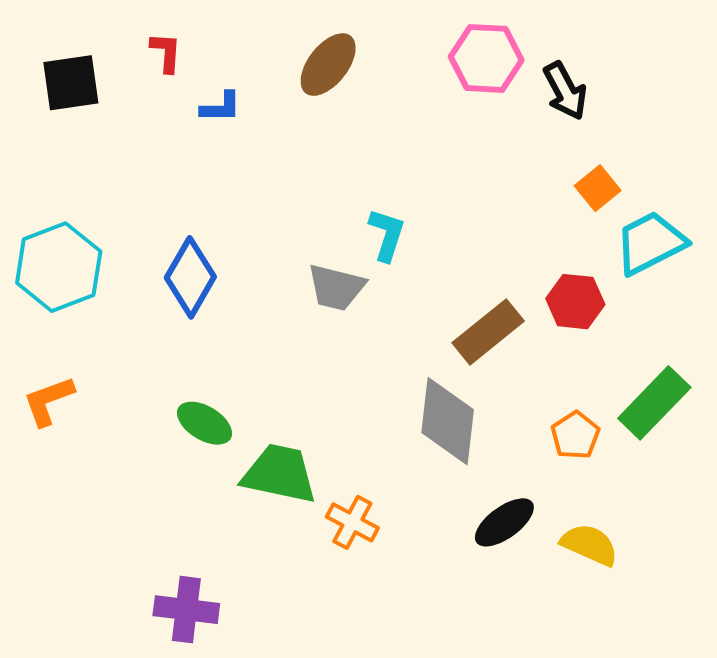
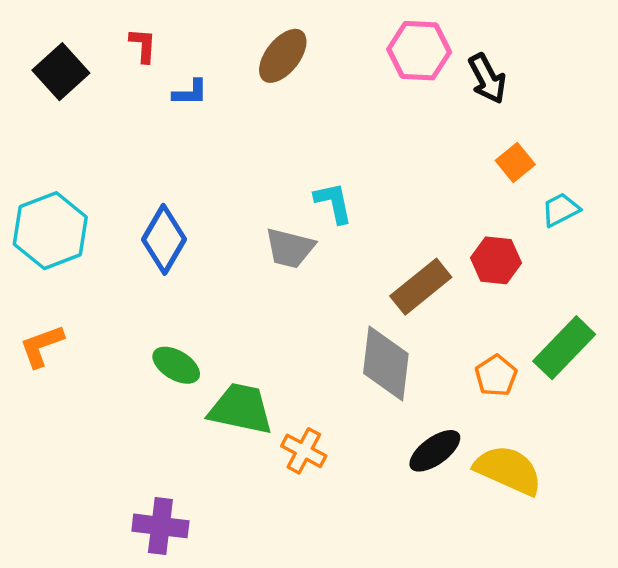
black square: (71, 83) -> (61, 72), turned -34
cyan L-shape: (387, 235) -> (333, 203), turned -30
cyan trapezoid: (650, 243) -> (561, 210), size x0.6
yellow semicircle: (589, 545) -> (508, 470), size x1.4

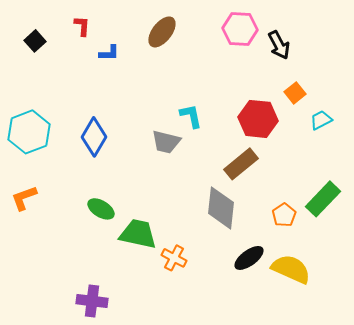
black square: (61, 72) -> (35, 41), size x0.7
red hexagon: (496, 260) -> (258, 119), moved, size x1.4

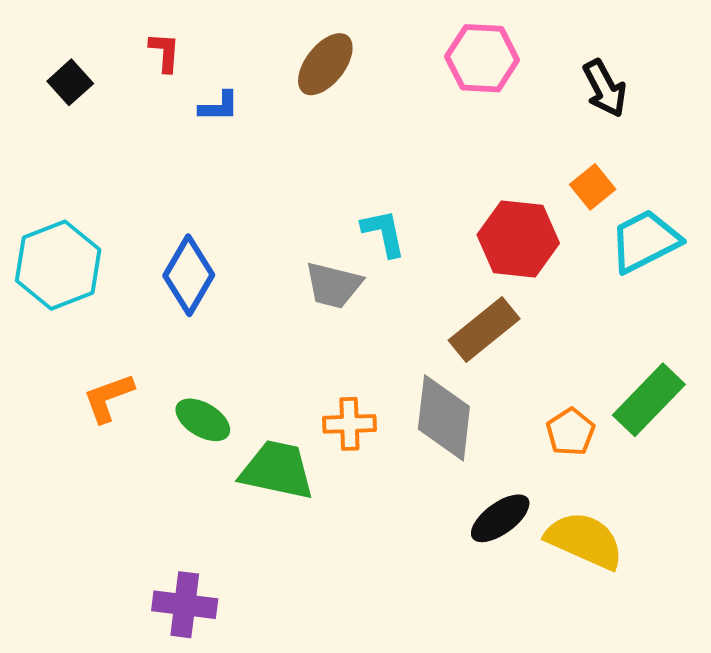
black arrow: (279, 45) -> (605, 88), moved
cyan trapezoid: (321, 120) -> (645, 241), size x1.6
orange L-shape: (24, 198) -> (108, 398), moved
orange cross: (174, 258) -> (349, 424), moved, turned -30

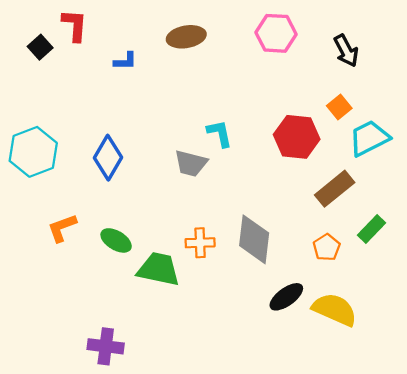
red L-shape: (165, 52) -> (75, 25), moved, size x1.4
brown ellipse: (325, 64) -> (186, 37), turned 42
brown rectangle: (484, 329) -> (335, 189), moved
green rectangle: (649, 400) -> (371, 229), size x0.7

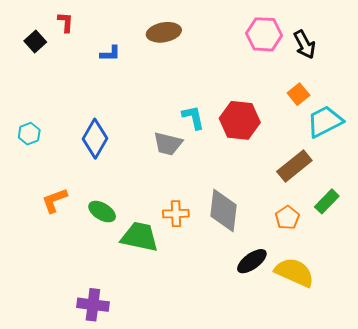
red L-shape: (75, 25) -> (66, 22), size x0.7
pink hexagon: (276, 33) -> (264, 34), moved
red hexagon: (297, 137) -> (240, 120), moved
cyan hexagon: (33, 152) -> (29, 134), size x0.5

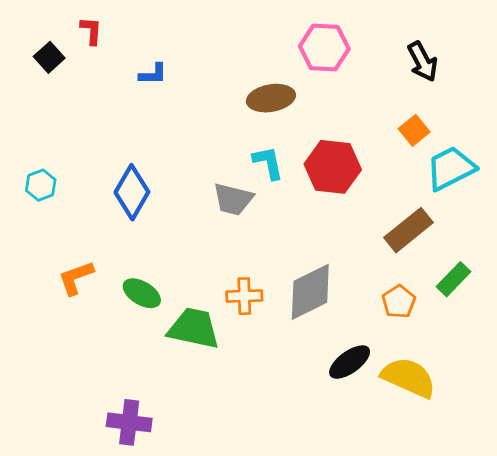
brown ellipse: (164, 32) -> (271, 98), moved
pink hexagon: (264, 34) -> (324, 48), moved
gray diamond: (224, 211) -> (310, 292), turned 57

